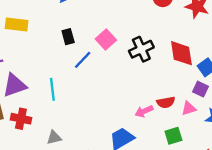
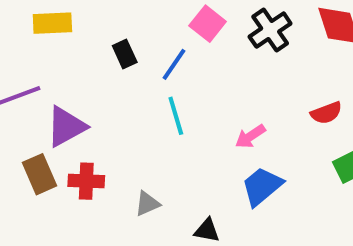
black rectangle: (68, 37) -> (125, 54), moved
cyan line: (52, 89) -> (176, 116), moved
pink arrow: (144, 111) -> (250, 136), moved

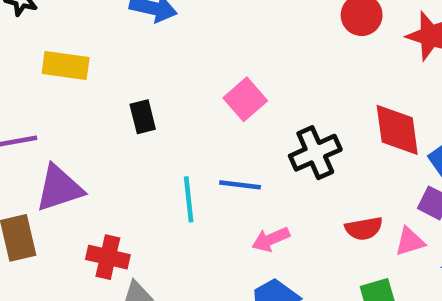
black cross: (270, 30) -> (315, 153), moved
blue line: (174, 64) -> (240, 185), moved, turned 52
red cross: (86, 181) -> (108, 257), moved

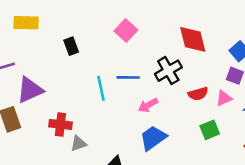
red diamond: (397, 130) -> (193, 39), moved
black cross: (315, 153) -> (168, 71), moved

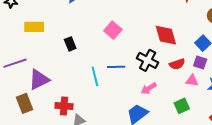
black cross: (168, 71) -> (148, 60), turned -30
red semicircle: (198, 94) -> (177, 64), moved
pink triangle: (224, 98) -> (192, 81), turned 32
pink arrow: (148, 105) -> (149, 88), moved

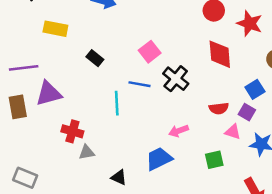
red diamond: (166, 35) -> (220, 54), moved
black rectangle: (70, 44) -> (95, 58), turned -40
black cross: (148, 60) -> (176, 79), moved
blue line: (116, 67) -> (139, 84), moved
brown rectangle: (25, 103) -> (18, 107), moved

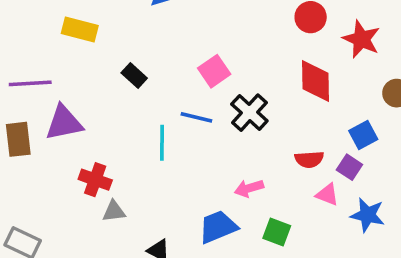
green square: (214, 160) -> (277, 232), moved, turned 30

